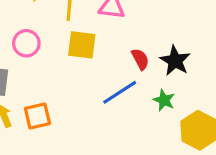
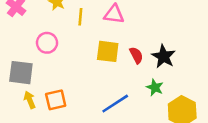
yellow square: (82, 45) -> (108, 51), moved
blue line: (120, 92) -> (115, 104), moved

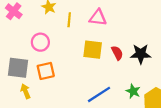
black star: (164, 56) -> (141, 54), turned -30
green star: (155, 87) -> (133, 91), moved
orange square: (56, 100) -> (46, 71), moved

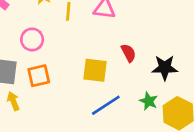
yellow square: (93, 50) -> (95, 70), moved
black star: (141, 54) -> (165, 68), moved

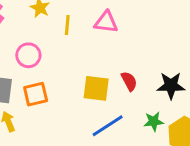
red semicircle: (129, 53) -> (129, 81), moved
green star: (149, 101) -> (154, 121), turned -30

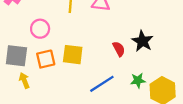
black star: (171, 85) -> (142, 41), moved, turned 30
yellow square: (96, 88) -> (73, 55), moved

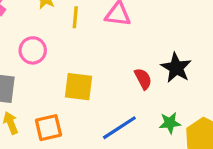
orange square: (46, 59) -> (48, 128), moved

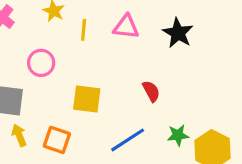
black star: (176, 68) -> (178, 33), moved
orange square: (48, 128) -> (57, 140), turned 32

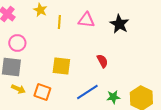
pink circle: (41, 63) -> (17, 43), moved
yellow arrow: (19, 135) -> (18, 89), turned 136
green star: (178, 135) -> (113, 97), moved

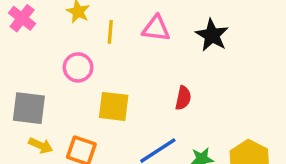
pink circle: (17, 43) -> (78, 67), moved
red semicircle: (102, 61) -> (183, 98), turned 40

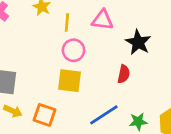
black star: (212, 35) -> (138, 42), moved
pink circle: (78, 67) -> (74, 50), moved

